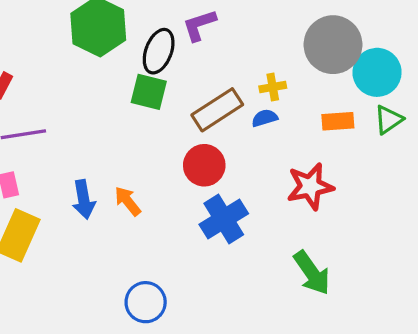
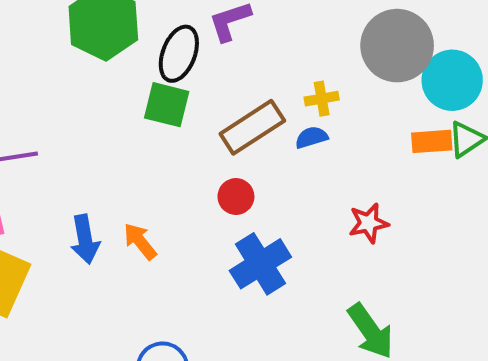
orange rectangle: (338, 121) -> (432, 141), moved
red circle: (204, 165) -> (236, 197), size x0.7
red star: (310, 186) -> (369, 223), size x0.7

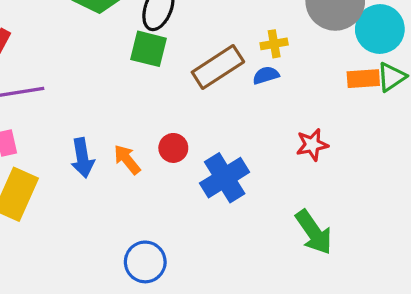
red circle: (236, 197) -> (173, 148), moved

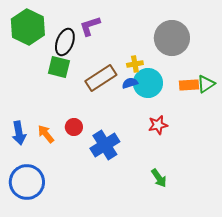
cyan circle: (380, 29) -> (148, 83), moved
green arrow: (314, 232) -> (159, 178), size x0.7
blue circle: (145, 262) -> (27, 182), moved, size x1.4

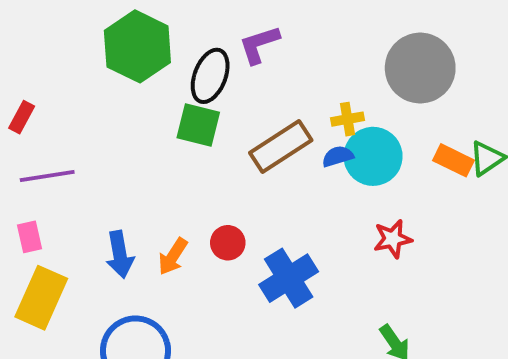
orange rectangle: (189, 85) -> (454, 160), turned 30
orange arrow: (46, 134) -> (173, 256), turned -108

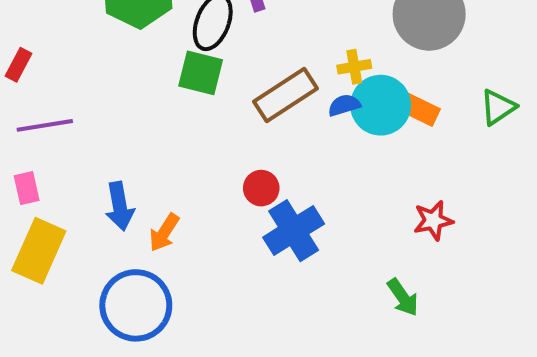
orange rectangle: (454, 160) -> (419, 109), moved
red star: (393, 239) -> (433, 220), moved
red circle: (228, 243) -> (261, 188), moved
orange arrow: (173, 256) -> (164, 233), moved

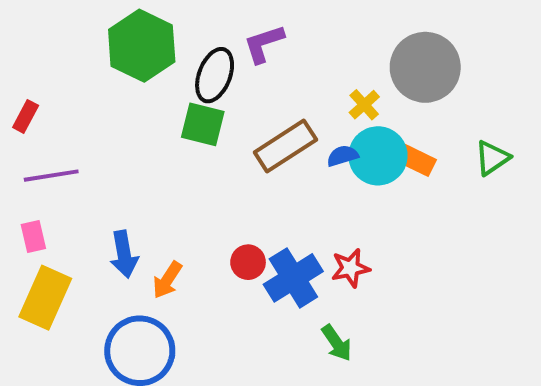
yellow cross: (354, 67) -> (364, 105), moved, turned -32
red circle: (261, 188) -> (248, 262), moved
red star: (433, 220) -> (350, 268), moved
green arrow: (403, 297) -> (337, 343), moved

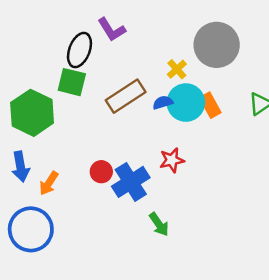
purple L-shape: (264, 44) -> (112, 30), turned -104
green hexagon: (142, 46) -> (32, 113), moved
orange rectangle: (415, 160) -> (210, 105), turned 35
red star: (350, 268) -> (172, 160), moved

